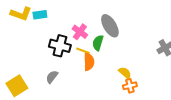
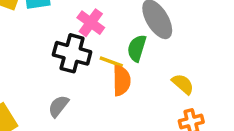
pink cross: (80, 32) -> (91, 23), moved
yellow semicircle: (125, 73) -> (183, 84), moved

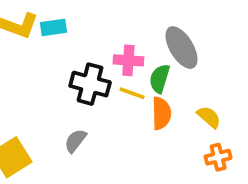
pink cross: (91, 23) -> (128, 60), moved, turned -32
orange semicircle: (121, 81) -> (161, 113), moved

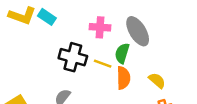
cyan rectangle: (54, 27) -> (47, 17), turned 42
pink cross: (128, 60) -> (100, 27), moved

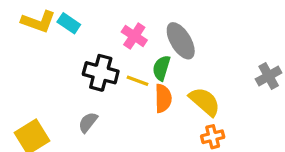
pink cross: (100, 27) -> (134, 36), turned 30
yellow semicircle: (157, 80) -> (205, 102), size x1.5

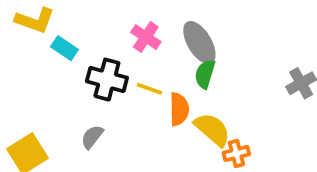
cyan rectangle: (69, 23) -> (64, 48), moved
green semicircle: (161, 68) -> (205, 74), moved
yellow semicircle: (205, 102) -> (212, 129), moved

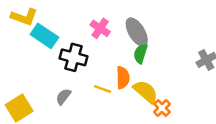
cyan rectangle: (64, 48) -> (44, 36), size x1.5
yellow line: (149, 89) -> (103, 89), moved
orange cross: (236, 154) -> (162, 108), turned -30

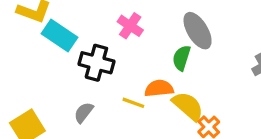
gray ellipse: (137, 32) -> (198, 31), moved
orange semicircle: (123, 78) -> (159, 88), turned -95

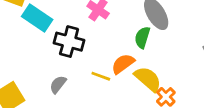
orange semicircle: (159, 88) -> (123, 64), turned -30

